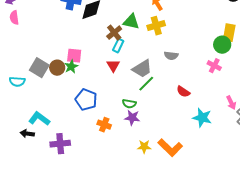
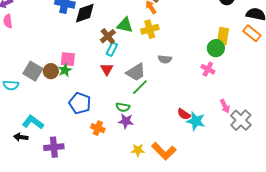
red semicircle: (183, 92) -> (184, 114), moved

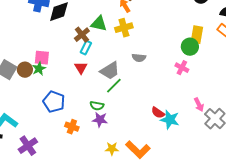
purple cross: (54, 147) -> (28, 146), turned -30

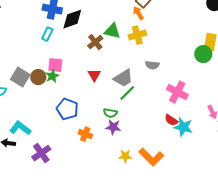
cyan rectangle: (86, 48) -> (47, 34), moved
pink cross: (182, 68) -> (177, 92), moved, size x1.5

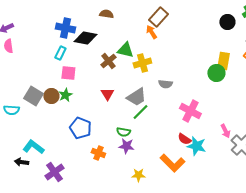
black diamond: (72, 19) -> (85, 38), turned 30
yellow cross: (137, 35) -> (142, 63), moved
pink square: (55, 65) -> (68, 73), moved
orange L-shape: (151, 157) -> (172, 163), moved

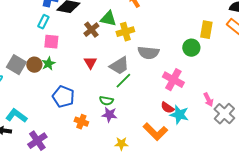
green circle: (216, 73) -> (191, 48), moved
gray semicircle: (165, 84) -> (148, 53), size x1.5

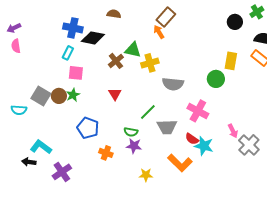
gray trapezoid: (119, 66) -> (167, 127), moved, turned 30

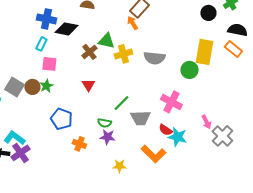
yellow rectangle: (231, 61) -> (204, 52), size x1.4
gray semicircle: (173, 84) -> (154, 58), moved
purple cross: (62, 172) -> (20, 153), moved

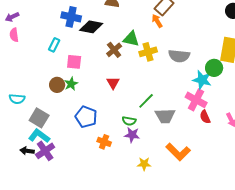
cyan rectangle: (41, 44) -> (54, 45), moved
gray square: (14, 87) -> (39, 118), moved
red semicircle: (165, 130) -> (205, 117), moved, turned 32
cyan star: (177, 137) -> (202, 80), moved

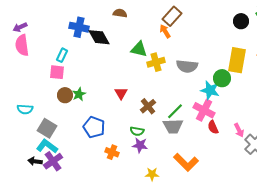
black diamond: (91, 27) -> (99, 37), turned 50
pink semicircle: (14, 35) -> (22, 45), size x1.5
brown cross: (114, 50) -> (148, 106), moved
pink square: (74, 62) -> (57, 72), moved
green line: (146, 101) -> (175, 111), moved

